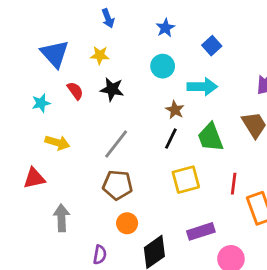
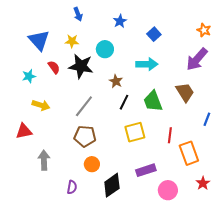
cyan circle: (163, 66) -> (105, 49), moved
black star: (112, 89) -> (81, 66), size x1.4
brown star: (175, 110) -> (116, 81), moved

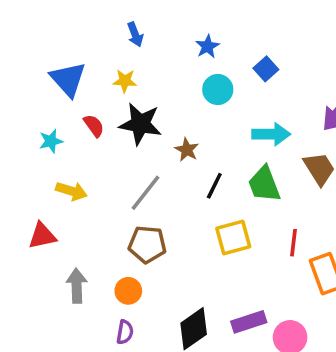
cyan circle: (105, 49) -> (218, 89), moved
cyan arrow: (147, 64) -> (271, 134), moved
brown star: (116, 81) -> (187, 150), moved
orange circle: (92, 164) -> (128, 291), moved
purple rectangle: (146, 170) -> (249, 322), moved

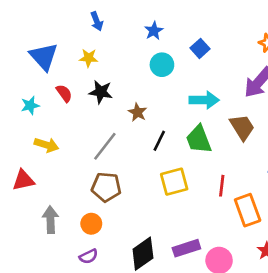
black star: (140, 124) -> (101, 92), size x0.7
purple semicircle: (125, 332) -> (89, 256), turned 54

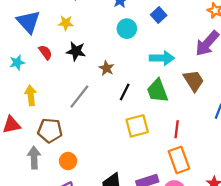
yellow arrow: (46, 145) -> (31, 95), turned -114
brown pentagon: (106, 187) -> (50, 130), moved
orange rectangle: (248, 210) -> (179, 160), moved

